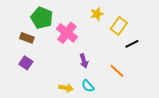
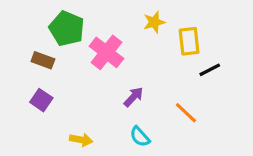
yellow rectangle: (119, 26) -> (189, 41), turned -42
purple arrow: (84, 61) -> (133, 97), turned -120
yellow arrow: (66, 88) -> (81, 140), moved

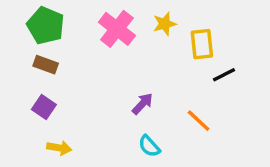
green pentagon: (67, 29) -> (46, 25), moved
pink cross: (106, 52) -> (117, 29), moved
yellow arrow: (81, 140) -> (59, 148), moved

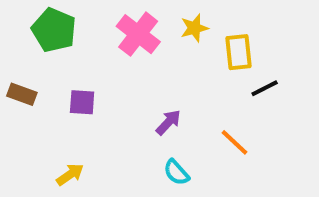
brown rectangle: (46, 65) -> (22, 94), moved
purple square: (44, 107) -> (82, 102), moved, turned -30
yellow arrow: (59, 148) -> (70, 174), turned -45

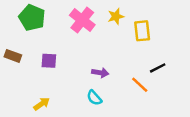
black line: (265, 88) -> (158, 68), moved
purple arrow: (168, 122) -> (100, 73), turned 56
cyan semicircle: (176, 172) -> (94, 98), moved

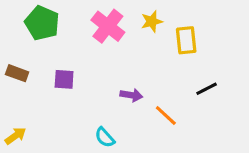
orange line: (140, 85) -> (166, 115), moved
cyan semicircle: (94, 98) -> (105, 137), moved
yellow arrow: (42, 104) -> (15, 136), moved

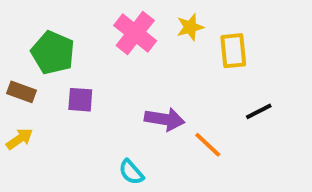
green pentagon: (42, 23) -> (53, 53), moved
purple arrow: (131, 95) -> (165, 119), size x1.4
yellow arrow: (15, 136) -> (20, 139), moved

